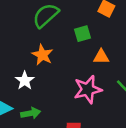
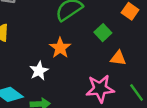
green square: (82, 34) -> (103, 33), turned -35

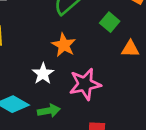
pink star: (100, 89) -> (85, 84), moved

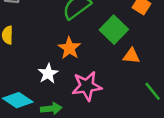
green square: (110, 22) -> (114, 30), size x1.5

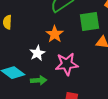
green square: (114, 30) -> (90, 21), turned 35

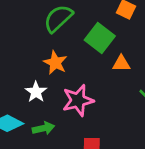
green square: (90, 21) -> (100, 38), turned -35

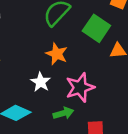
green arrow: (43, 128) -> (63, 113), moved

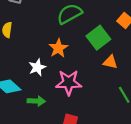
green arrow: (63, 113) -> (36, 101), moved

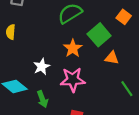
orange star: (58, 48) -> (73, 48), moved
green arrow: (36, 101) -> (42, 99), turned 70

